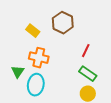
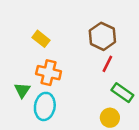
brown hexagon: (63, 23) -> (102, 36), moved
green rectangle: (88, 74) -> (122, 93), moved

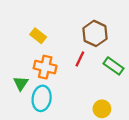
red line: (107, 64) -> (80, 59), moved
green rectangle: (122, 93) -> (114, 66), moved

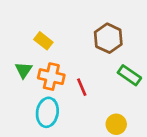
red line: (80, 59) -> (82, 87), moved, turned -49
green triangle: (21, 83) -> (24, 70), moved

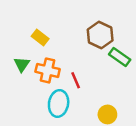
green rectangle: (129, 75) -> (120, 57), moved
cyan ellipse: (47, 112) -> (59, 103), moved

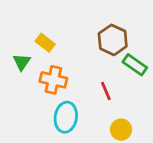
green triangle: (22, 64) -> (22, 62), moved
red line: (76, 80) -> (106, 91), moved

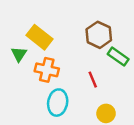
yellow rectangle: (45, 43) -> (39, 37), size x1.5

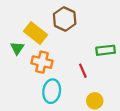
brown hexagon: (99, 35) -> (65, 19), moved
green rectangle: (118, 57) -> (106, 50), turned -42

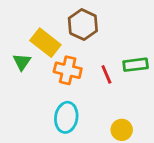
orange cross: (42, 62) -> (68, 70), moved
red line: (83, 71) -> (106, 74), moved

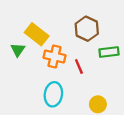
brown hexagon: (83, 25) -> (87, 29), moved
red line: (106, 74) -> (79, 67), moved

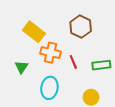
green triangle: (18, 50) -> (21, 67), moved
green rectangle: (109, 52) -> (101, 65), moved

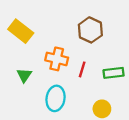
yellow rectangle: (34, 32) -> (21, 31), moved
red line: (73, 62) -> (82, 69), turned 40

